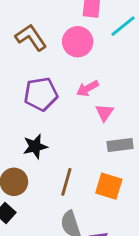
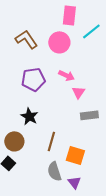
pink arrow: (88, 88) -> (66, 75), turned -126
black star: (35, 146) -> (29, 116), turned -30
orange square: (109, 186) -> (75, 155), moved

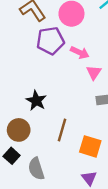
purple pentagon: (33, 79) -> (50, 41), moved
gray semicircle: (54, 171) -> (36, 169), moved

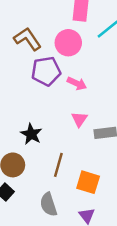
pink triangle: (94, 72) -> (79, 119), moved
gray semicircle: (36, 169) -> (49, 204), moved

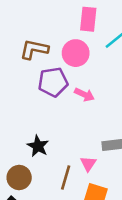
brown L-shape: (28, 39) -> (34, 49), turned -44
pink triangle: (79, 119) -> (88, 164), moved

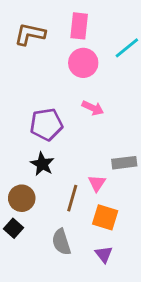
pink rectangle: (88, 19) -> (79, 26), moved
brown L-shape: (34, 49) -> (30, 34), moved
purple pentagon: (53, 82) -> (46, 124), moved

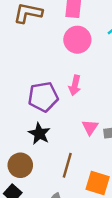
pink arrow: (93, 108) -> (75, 85), moved, turned 78
pink triangle: (97, 183) -> (90, 127), moved

